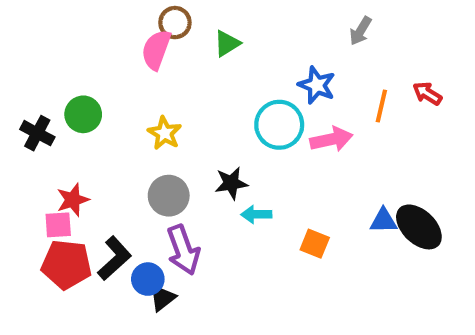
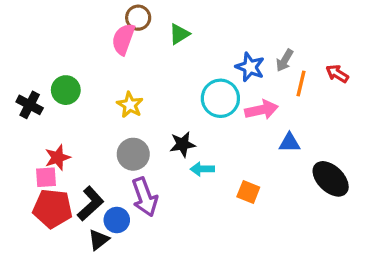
gray arrow: (361, 31) -> (285, 60), moved
blue triangle: (383, 221) -> (289, 143), moved
black triangle: (162, 298) -> (99, 240), moved

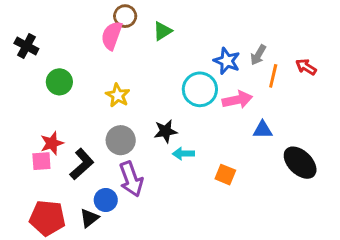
black cross: (30, 105) -> (26, 46), moved
black L-shape: (90, 204) -> (82, 164), moved
red pentagon: (53, 208) -> (47, 218), moved

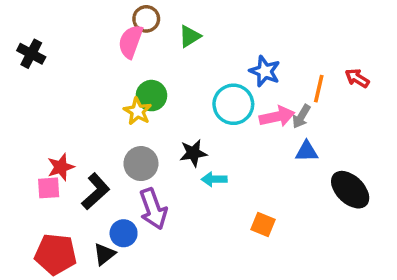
gray arrow: (258, 55) -> (301, 116), moved
green circle: (59, 82) -> (151, 96), moved
orange square: (225, 175) -> (263, 225), moved

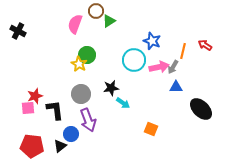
brown circle: (146, 19) -> (96, 11), moved
cyan arrow: (214, 179) -> (123, 103), turned -144
black L-shape: (96, 191) -> (55, 110), turned -55

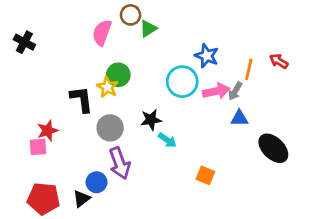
black L-shape: (55, 110) -> (82, 99), moved

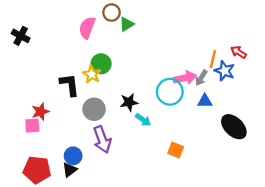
blue star: (207, 56) -> (225, 71), moved
cyan circle: (182, 82) -> (170, 92), moved
blue circle: (97, 182) -> (73, 156), moved

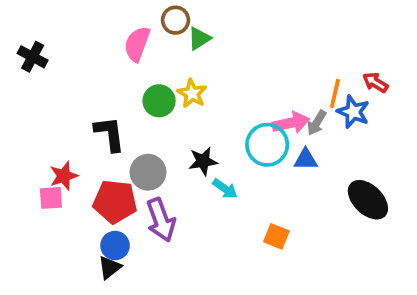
yellow star: (92, 74) -> (192, 93), moved
blue triangle: (205, 101) -> (306, 159), moved
red pentagon: (37, 170) -> (115, 202), moved

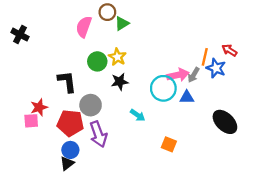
black star: (203, 161) -> (120, 82), moved

